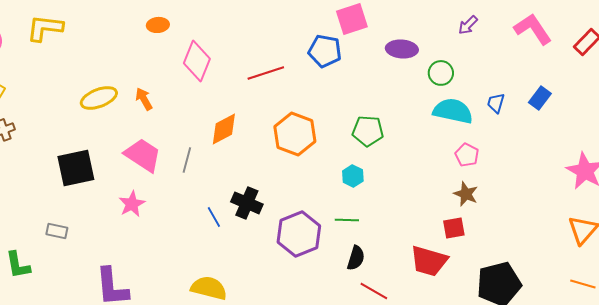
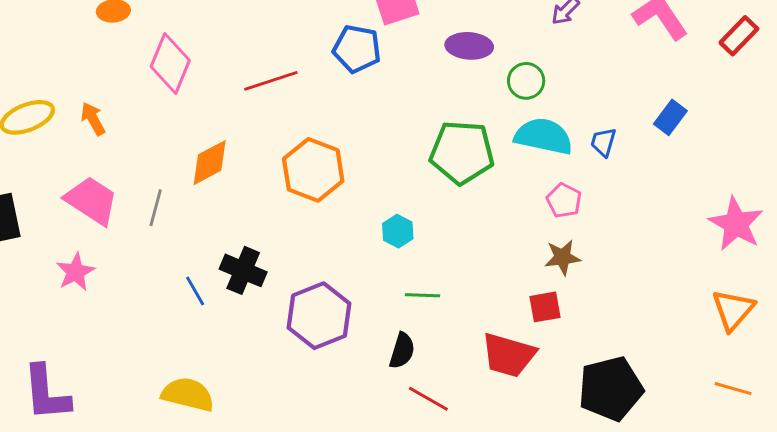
blue trapezoid: (496, 103) -> (603, 142), moved
green pentagon: (368, 131) -> (462, 152), moved, size x1.4
brown star: (466, 194) -> (563, 257), turned -30
green line: (347, 220) -> (423, 295), moved

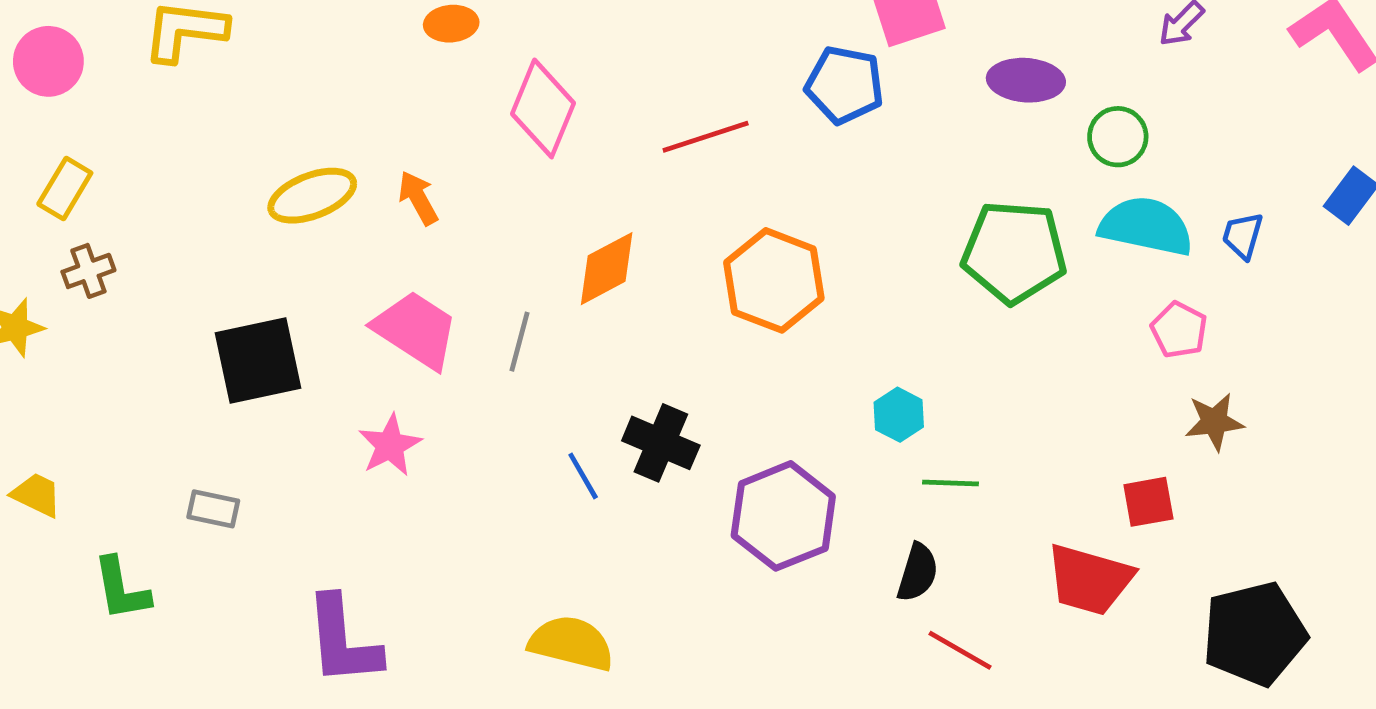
cyan hexagon: (398, 231) -> (899, 415), moved
brown star: (563, 257) -> (1214, 422), moved

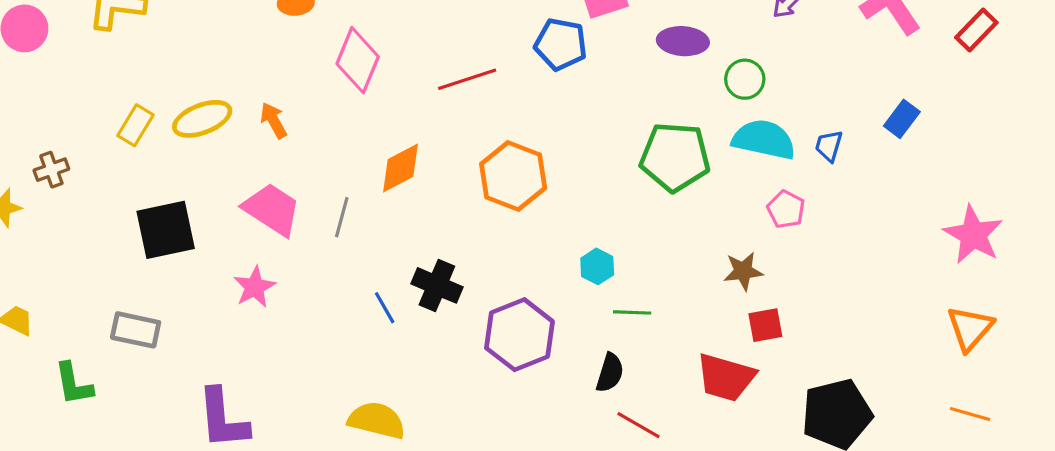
yellow rectangle: (65, 189) -> (136, 125), moved
brown star: (1214, 422) -> (743, 271), moved
gray rectangle: (213, 509) -> (136, 330), size x1.4

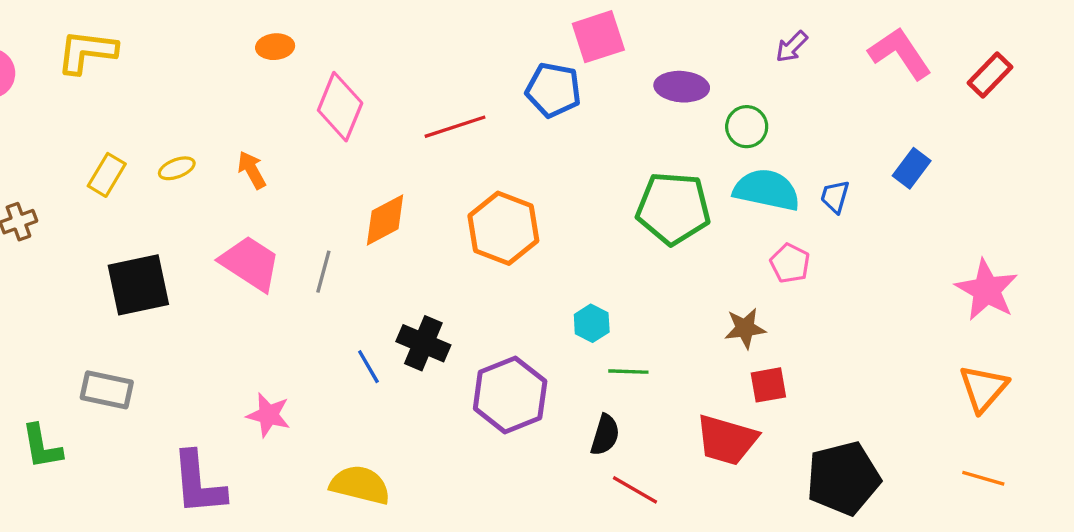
yellow ellipse: (202, 119) -> (177, 168), size x0.6
pink star: (255, 287) -> (268, 415), moved, turned -30

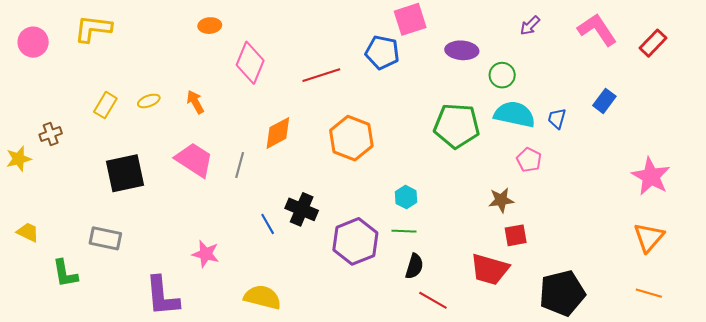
green line: (628, 372) -> (404, 231), moved

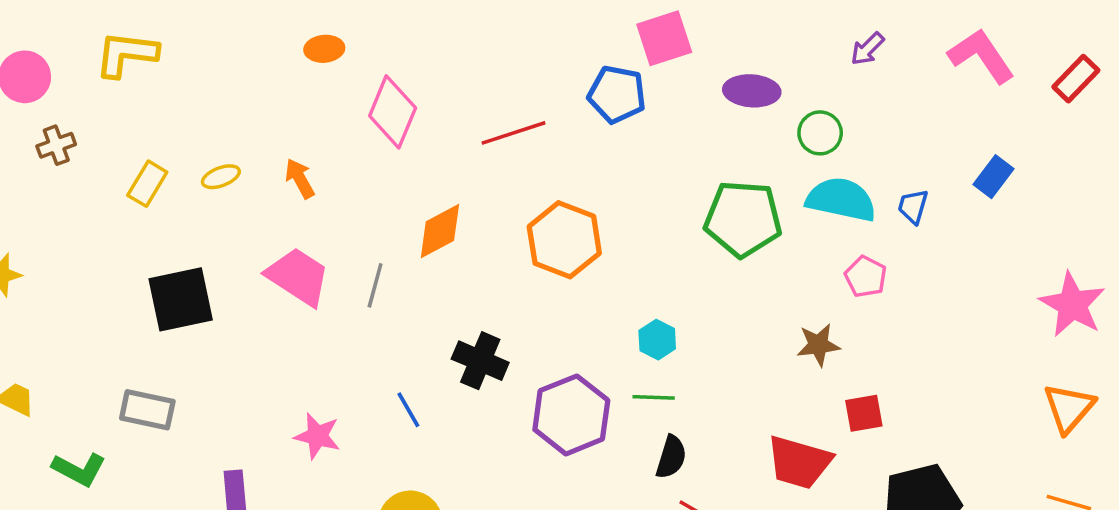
brown cross: (51, 134) -> (56, 145), moved
blue line: (268, 224) -> (408, 410), moved
red square: (516, 235) -> (864, 413), moved
green L-shape: (65, 273) -> (79, 469), turned -52

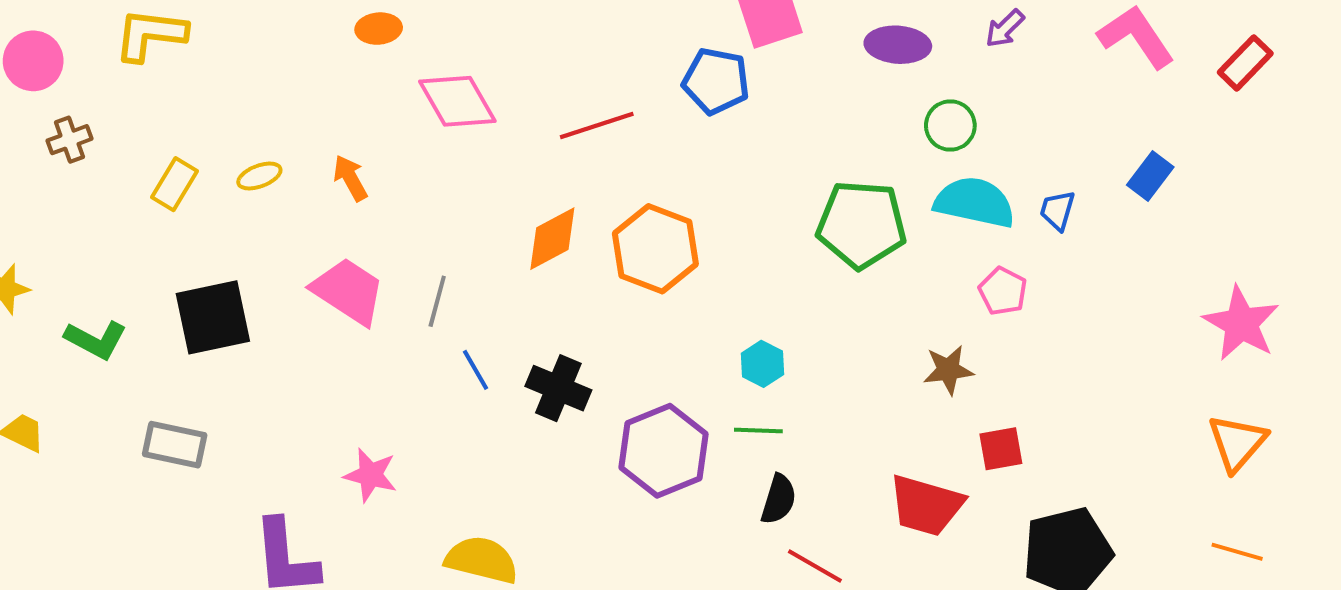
purple ellipse: (752, 91) -> (898, 45), moved
pink diamond: (393, 112) -> (457, 101), turned -52
orange diamond: (440, 231) -> (552, 239), moved
blue line: (408, 410) -> (476, 370), moved
green L-shape: (79, 469) -> (96, 340), moved

